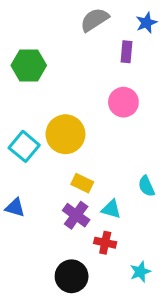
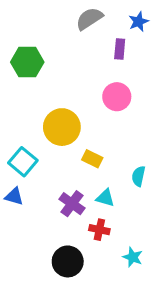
cyan square: (24, 146) -> (23, 162), moved
yellow rectangle: (82, 183) -> (92, 159), moved
cyan semicircle: (146, 186) -> (138, 176), turned 36
cyan star: (140, 272) -> (133, 257), turned -30

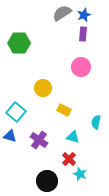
blue star: (138, 22) -> (84, 15), moved
yellow circle: (62, 127) -> (43, 88), size x0.7
purple cross: (72, 204) -> (39, 140), moved
red cross: (99, 230) -> (69, 159), turned 32
cyan star: (133, 257) -> (80, 174), moved

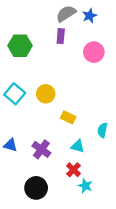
purple rectangle: (83, 34) -> (61, 36), moved
pink circle: (81, 67) -> (94, 52), moved
cyan square: (16, 112) -> (15, 94), moved
black circle: (47, 181) -> (36, 188), moved

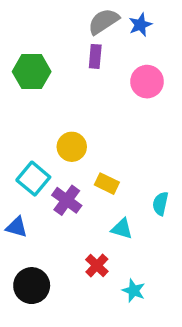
cyan square: (15, 94) -> (33, 179), moved
purple cross: (41, 149) -> (67, 200), moved
red cross: (74, 170) -> (97, 265), moved
black circle: (36, 188) -> (32, 286), moved

